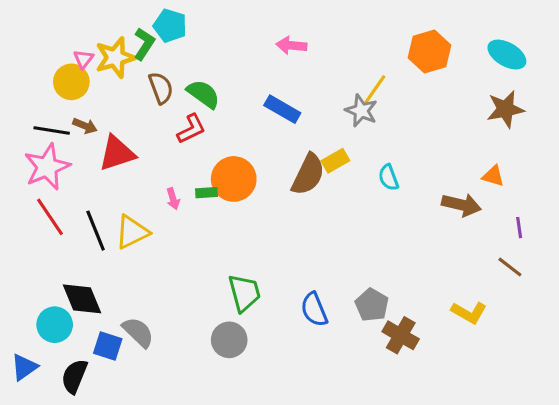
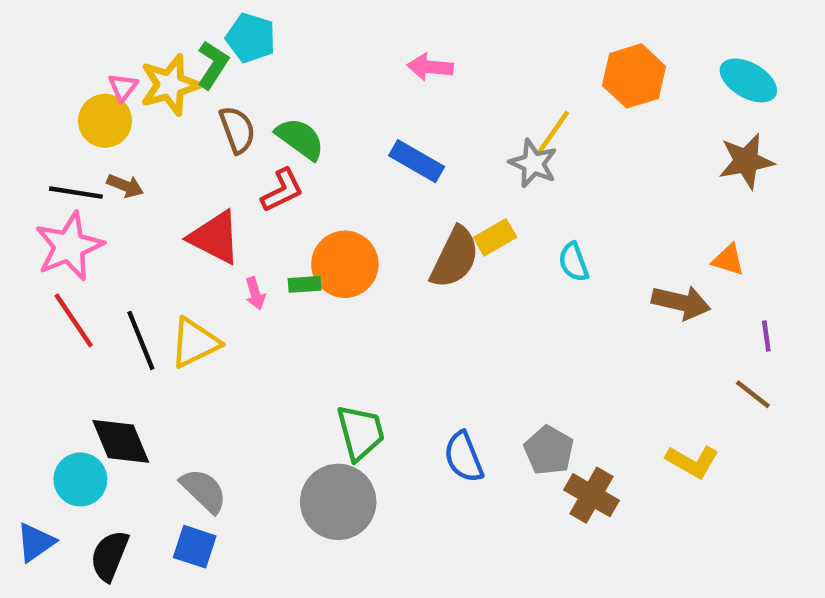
red triangle: (117, 153) -> (215, 237), moved, turned 45
gray circle: (229, 340) -> (338, 502), size x1.4
blue square: (108, 346) -> (195, 547), moved

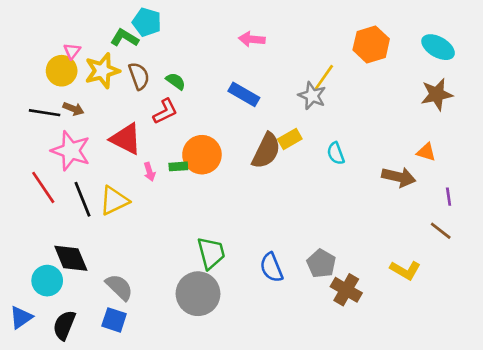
green L-shape: (213, 65) -> (125, 38), turned -92
yellow star: (170, 85) -> (102, 71), moved
green semicircle: (300, 139) -> (176, 81), size x0.7
pink star: (69, 246) -> (71, 151), moved, turned -30

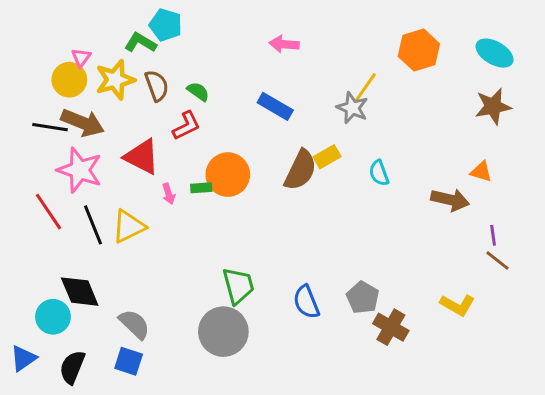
brown arrow: (73, 109) -> (83, 123), size x1.8
purple line: (449, 197) -> (493, 235), moved

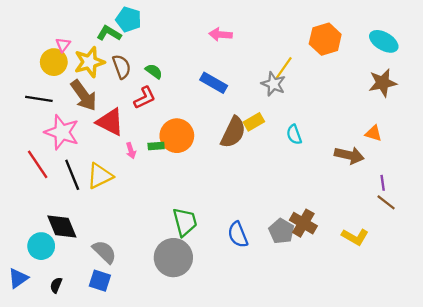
brown arrow: (83, 123) -> (84, 95), moved, turned 32
brown cross: (391, 327) -> (303, 223), moved
black semicircle: (72, 367) -> (56, 285), size x0.6

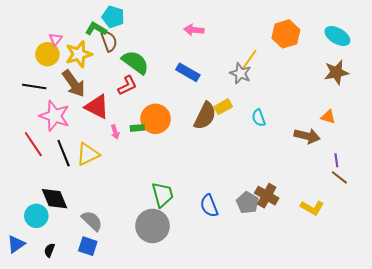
brown semicircle: (122, 67) -> (109, 41), moved
green semicircle: (154, 71) -> (135, 62), size x1.8

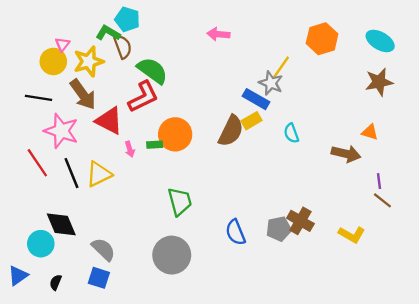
blue rectangle: (188, 72) -> (256, 99), moved
red L-shape: (127, 86) -> (143, 97), size x1.4
green trapezoid: (163, 195) -> (180, 202), moved
gray pentagon: (247, 203) -> (279, 229), turned 30

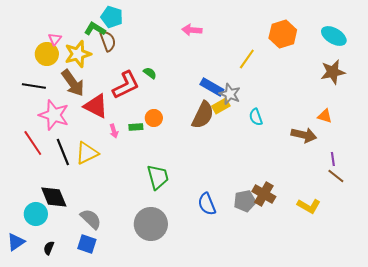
green semicircle: (152, 71) -> (150, 73), moved, size x0.5
gray star: (271, 83) -> (230, 94), moved
blue rectangle: (256, 99) -> (212, 87), moved
orange circle: (175, 134) -> (154, 118), size x0.6

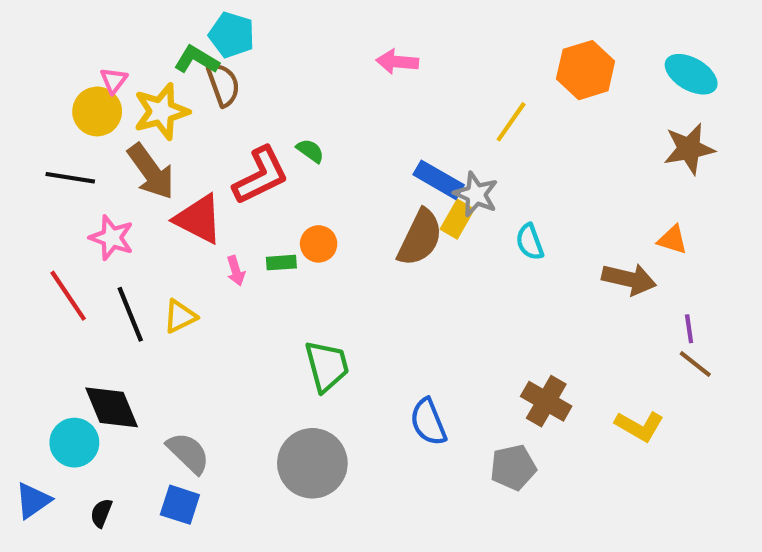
yellow rectangle: (221, 106) -> (457, 219), turned -30
pink star: (54, 115) -> (112, 238), size x0.7
yellow triangle: (87, 153) -> (180, 316), size x0.7
gray pentagon: (245, 201) -> (513, 467), moved

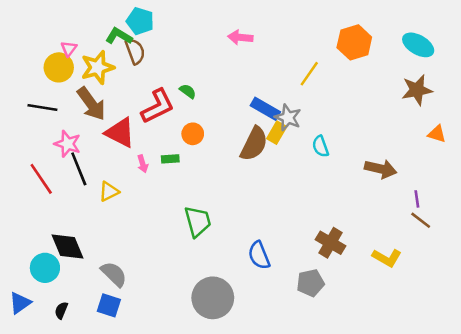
orange triangle: (672, 240) -> (437, 134), moved
orange circle: (319, 244) -> (193, 134), moved
black line: (130, 314) -> (79, 169), moved
gray circle: (312, 463) -> (213, 298), moved

